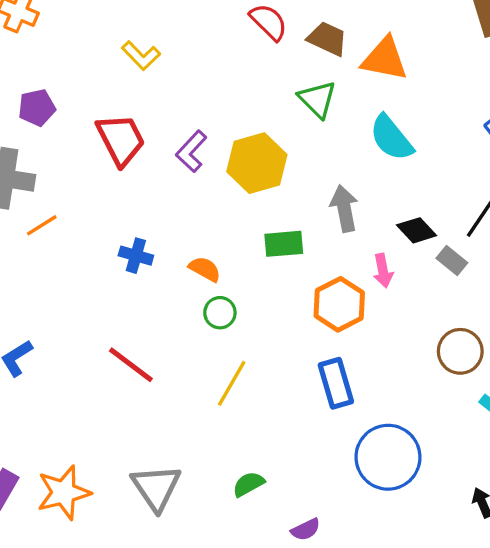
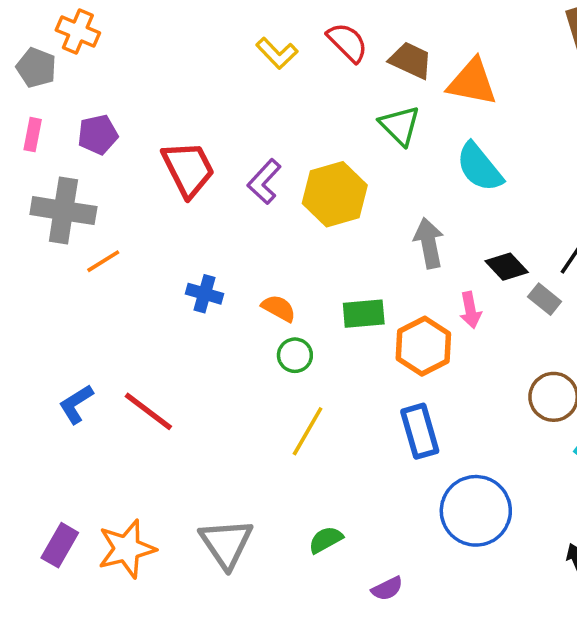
yellow L-shape: (141, 56) -> (277, 53), moved
green rectangle: (284, 244) -> (364, 314), moved
red line: (131, 365) -> (148, 411), moved

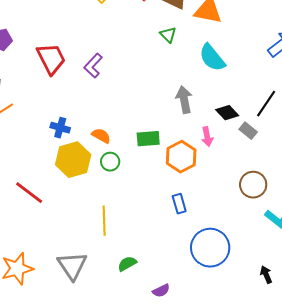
green triangle: (400, 126) -> (168, 35), size x0.7
yellow hexagon: (335, 194) -> (73, 160), moved
yellow line: (308, 431) -> (104, 221), moved, turned -32
blue rectangle: (420, 431) -> (179, 204), size x0.7

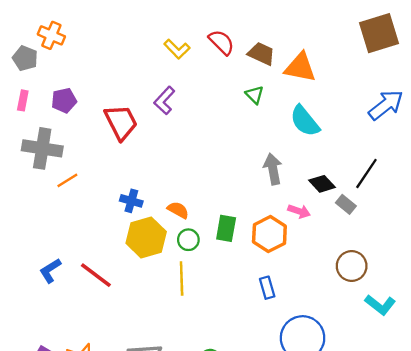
purple L-shape: (93, 66) -> (164, 100), moved
pink arrow: (207, 137) -> (299, 211), turned -60
green rectangle: (148, 139) -> (226, 228), moved, turned -75
yellow line: (104, 221) -> (182, 279), moved

